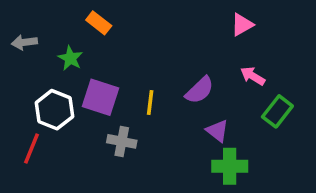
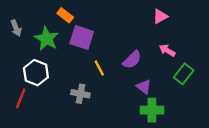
gray arrow: (24, 42) -> (16, 28), turned -105
green star: (70, 58) -> (46, 39), size x1.5
purple square: (100, 97) -> (82, 38), moved
yellow line: (150, 103) -> (99, 68), turned -35

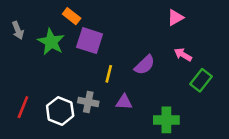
yellow line: (99, 68) -> (109, 74), turned 42
white hexagon: (36, 73) -> (60, 111), moved
purple triangle: (144, 87) -> (124, 102), moved, turned -35

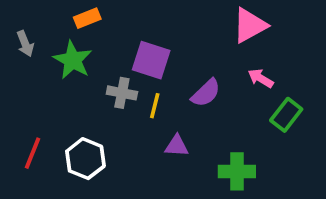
orange rectangle: (72, 16) -> (87, 18), moved, turned -60
pink triangle: (175, 18) -> (250, 25), size x1.5
purple square: (90, 41) -> (151, 60), moved
gray cross: (88, 102) -> (122, 93), moved

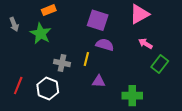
purple square: (151, 60) -> (98, 20), moved
gray cross: (122, 93) -> (62, 63), moved
purple semicircle: (206, 93) -> (105, 45), moved, turned -120

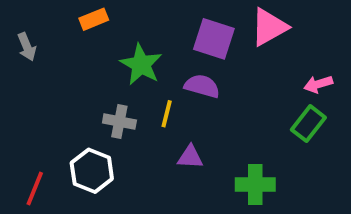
purple square: (98, 20) -> (214, 39), moved
green star: (41, 33) -> (141, 64), moved
pink arrow: (145, 44) -> (318, 84), moved, turned -48
red line: (18, 85) -> (35, 188), moved

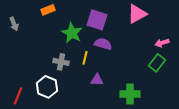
purple square: (214, 39) -> (97, 20), moved

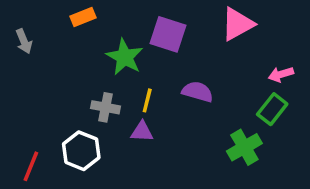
purple semicircle: (103, 44) -> (198, 92), moved
purple triangle: (97, 80) -> (142, 132), moved
green cross: (130, 94) -> (244, 147), moved, turned -30

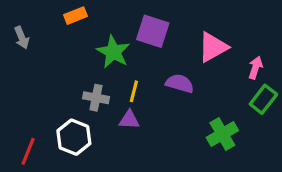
pink triangle: (237, 24) -> (213, 47), moved
pink arrow: (281, 74) -> (256, 68), turned 125
green rectangle: (272, 109) -> (263, 99), moved

